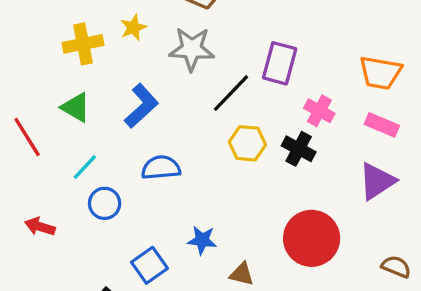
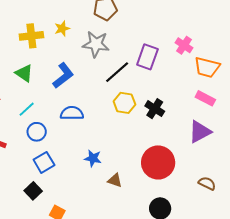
pink cross: (319, 111) -> (184, 45), moved
blue square: (149, 265) -> (44, 162), moved

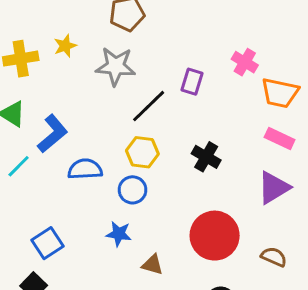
purple rectangle: (147, 57) -> (192, 82), size x0.7
blue L-shape: (63, 76) -> (52, 134), moved
yellow hexagon: (124, 103) -> (142, 152), moved
blue circle: (37, 132) -> (133, 190), moved
brown semicircle: (207, 183) -> (274, 257), moved

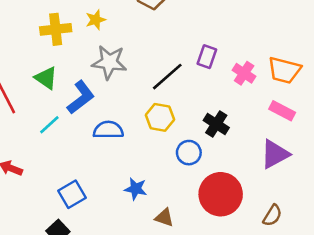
pink cross: (245, 62) -> (244, 73), moved
gray star: (116, 66) -> (109, 62), moved
blue circle: (133, 190) -> (189, 153), moved
brown semicircle: (274, 257) -> (272, 215), turned 95

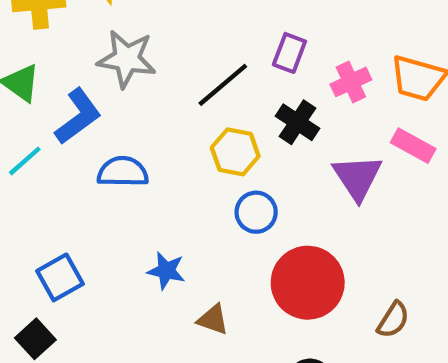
pink cross: (244, 73) -> (351, 82), turned 30
yellow hexagon: (160, 117) -> (235, 152), moved
black cross: (216, 124) -> (298, 122), moved
purple triangle: (275, 154) -> (357, 177), moved, turned -36

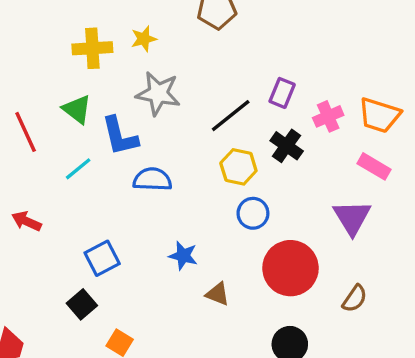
blue L-shape: (78, 116) -> (120, 136), turned 111
purple triangle: (357, 177) -> (352, 217), moved

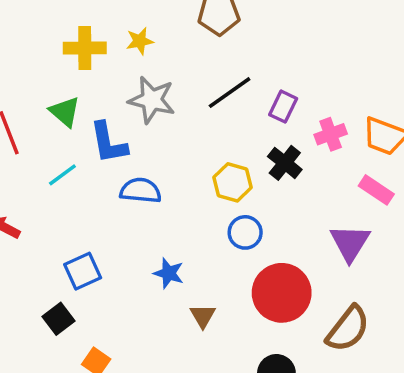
black line: (231, 116) -> (230, 93), moved
brown triangle: (218, 294) -> (203, 316), turned 35
brown semicircle: (355, 298) -> (348, 329), size x1.6

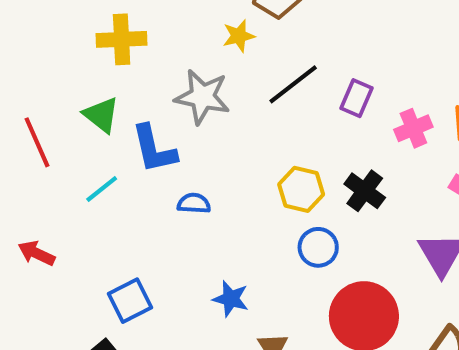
yellow star: (140, 41) -> (239, 36), moved
black cross: (285, 163) -> (365, 191), moved
blue semicircle: (141, 191) -> (194, 203), size x0.7

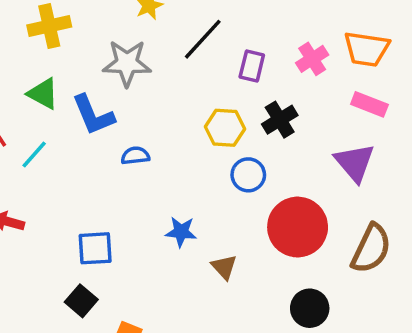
purple rectangle: (357, 98) -> (252, 66), moved
cyan line: (102, 189) -> (34, 155), moved
black cross: (365, 191) -> (280, 120), turned 32
blue square: (130, 301) -> (95, 248), turned 33

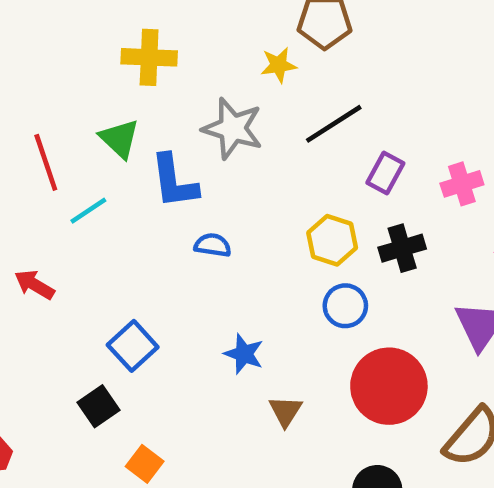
blue square: (95, 248) -> (133, 346), turned 36

